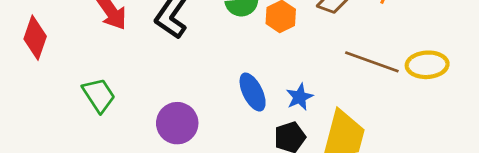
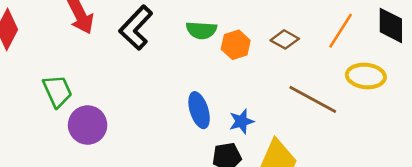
yellow ellipse: (427, 65) -> (366, 76), moved
purple circle: (177, 123) -> (88, 125), moved

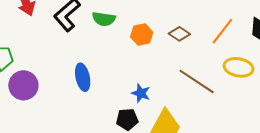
green semicircle: (201, 30) -> (104, 19), moved
blue ellipse: (199, 110) -> (83, 77), moved
blue star: (242, 121) -> (141, 93), turned 30

